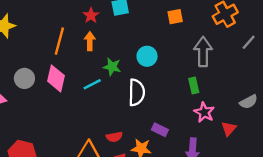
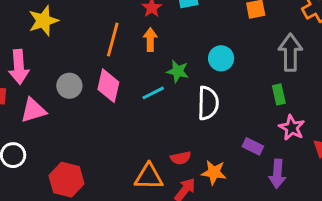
purple rectangle: (160, 130) -> (253, 146), moved

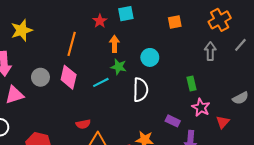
orange arrow: (150, 40) -> (114, 44), moved
gray arrow: (290, 53) -> (210, 51), moved, size x0.7
red semicircle: (181, 158) -> (83, 124), moved

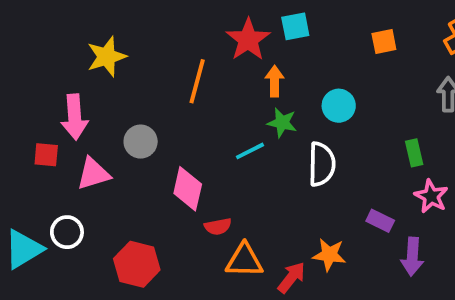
red star: (100, 21) -> (248, 40), size x1.6
pink diamond: (69, 77) -> (188, 189), moved

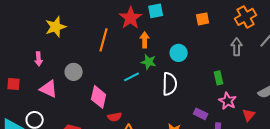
pink arrow: (74, 117) -> (39, 59), size x0.6
red square: (46, 155) -> (14, 84), moved
pink triangle: (93, 174) -> (49, 89), turned 42

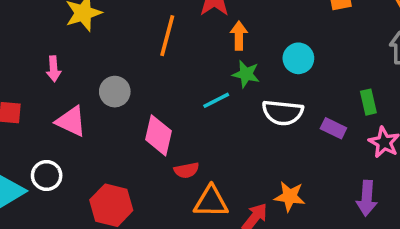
white semicircle: (170, 84) -> (283, 113), turned 95
purple rectangle: (201, 114) -> (333, 128), moved

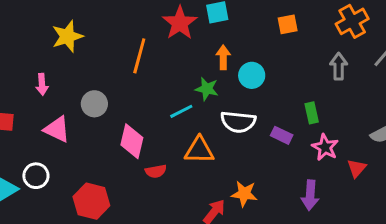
orange arrow: (239, 36) -> (223, 57), moved
orange triangle: (211, 202) -> (199, 150), moved

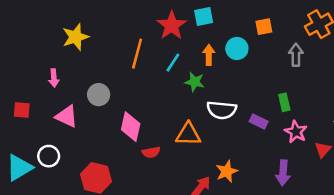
gray arrow: (339, 66) -> (296, 55), moved
cyan circle: (252, 75) -> (237, 49), moved
cyan line: (181, 111) -> (173, 63), moved, turned -30
orange star: (244, 194) -> (227, 171), turned -30

